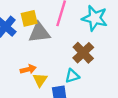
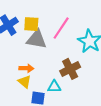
orange arrow: (28, 69) -> (26, 68), moved
yellow triangle: (40, 80) -> (25, 82), turned -40

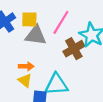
brown cross: (70, 69) -> (74, 49), moved
cyan triangle: (54, 87) -> (56, 84), size x1.6

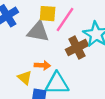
yellow square: (29, 19) -> (48, 14), moved
orange arrow: (26, 66) -> (42, 65), moved

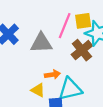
yellow square: (48, 14) -> (83, 21), moved

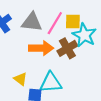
gray triangle: (41, 43) -> (32, 22), moved
orange arrow: (52, 75) -> (41, 48), moved, size x1.6

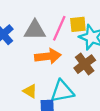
brown cross: (67, 48) -> (85, 64), moved

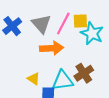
gray triangle: (35, 30) -> (41, 24), turned 45
brown cross: (85, 64) -> (84, 73), moved

